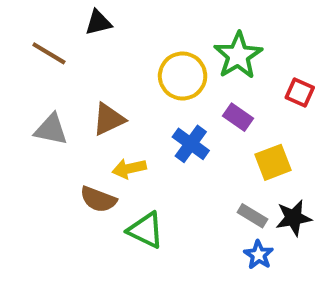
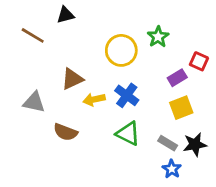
green star: (238, 55) -> (158, 37), size x0.7
purple rectangle: (238, 117) -> (177, 78), moved, turned -66
gray triangle: (51, 129) -> (34, 102), moved
yellow arrow: (129, 169) -> (94, 99), moved
green triangle: (146, 230) -> (128, 134), moved

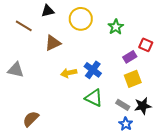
yellow circle: (121, 50) -> (81, 19), moved
brown triangle: (72, 79) -> (53, 43), moved
gray triangle: (34, 102) -> (16, 70), moved
brown semicircle: (65, 132) -> (31, 119), moved, turned 114

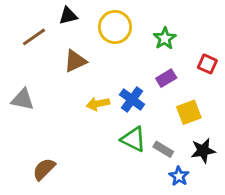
brown line: (24, 26) -> (34, 37), turned -66
purple rectangle: (130, 57) -> (166, 78), moved
gray rectangle: (123, 105) -> (163, 149), moved

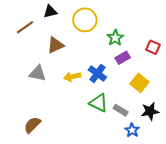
green star: (165, 38) -> (115, 38), moved
gray triangle: (23, 99) -> (38, 73), moved
yellow square: (189, 112) -> (139, 83), turned -30

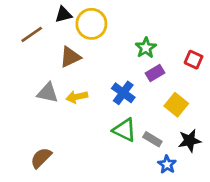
yellow circle: (85, 20) -> (91, 24), moved
yellow arrow: (72, 77) -> (77, 97), moved

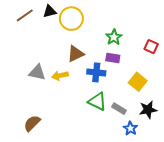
brown line: (32, 34) -> (25, 15), moved
brown triangle: (70, 57) -> (76, 54), moved
purple rectangle: (155, 73) -> (113, 58), moved, turned 40
blue cross: (123, 93) -> (96, 72), turned -30

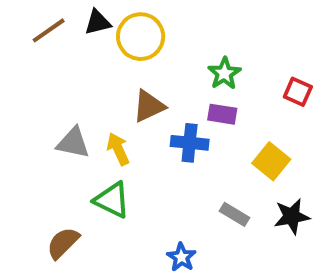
yellow arrow: (60, 76) -> (118, 149), turned 77
green triangle: (97, 101) -> (112, 200), moved
blue star: (130, 128) -> (181, 257), moved

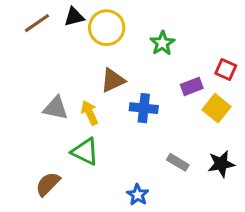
green star: (224, 73) -> (162, 43), moved
purple rectangle: (222, 114) -> (192, 86), moved, turned -30
yellow square: (271, 161) -> (217, 108), moved

